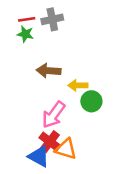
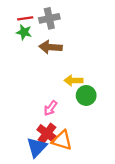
brown arrow: (49, 71) -> (50, 47), moved
pink arrow: (54, 115) -> (50, 108), size x0.6
blue triangle: (39, 156) -> (37, 147), turned 45

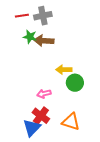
green star: (24, 32) -> (30, 37), moved
pink arrow: (50, 108) -> (44, 94), turned 40
orange triangle: (62, 140) -> (71, 122), moved

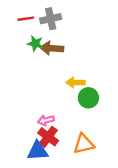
pink arrow: (44, 94) -> (46, 120), moved
orange triangle: (71, 122) -> (84, 144), turned -30
blue triangle: (32, 128) -> (38, 151), turned 42

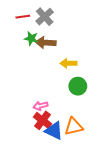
gray cross: (51, 19) -> (45, 17), turned -30
yellow arrow: (75, 82) -> (68, 63), moved
blue triangle: (38, 151) -> (54, 131), moved, turned 30

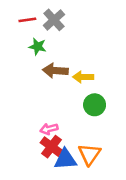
brown arrow: (46, 43) -> (55, 71), moved
orange triangle: (74, 127) -> (89, 154), turned -42
blue triangle: (54, 131) -> (65, 159), turned -30

